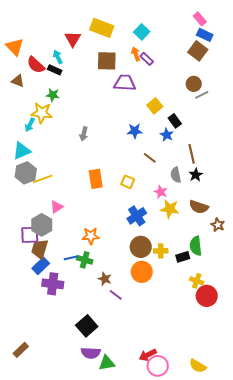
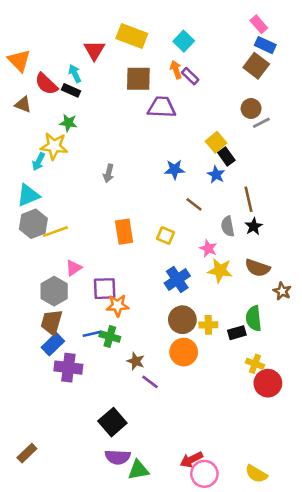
yellow square: (155, 106) -> (216, 142), moved
purple square: (30, 235) -> (105, 289), moved

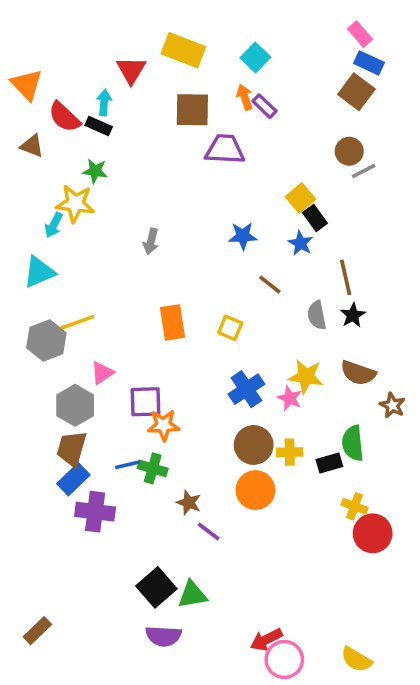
cyan arrow: (75, 74) -> (104, 103), turned 30
gray hexagon: (33, 224) -> (46, 340), moved
pink star: (208, 248) -> (290, 398), moved
green triangle: (138, 470) -> (192, 595), moved

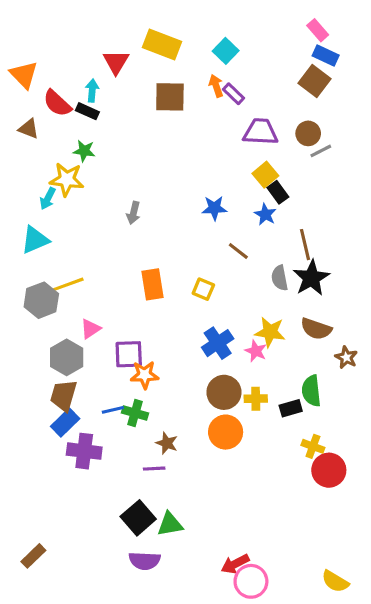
purple trapezoid: (225, 149) -> (261, 132), moved
black star: (353, 315) -> (311, 278), size x1.6
purple line: (209, 532) -> (154, 469), moved, turned -40
yellow semicircle: (356, 659) -> (335, 581), moved

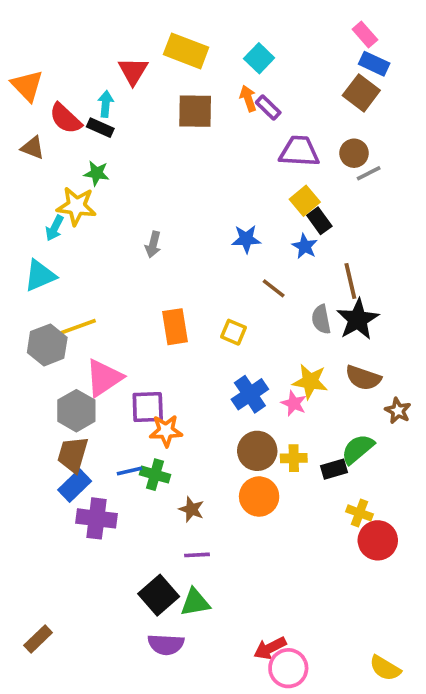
pink triangle: (91, 329) -> (104, 378), size x1.6
green semicircle: (311, 391) -> (358, 449), turned 56
purple line: (154, 469) -> (197, 555), moved

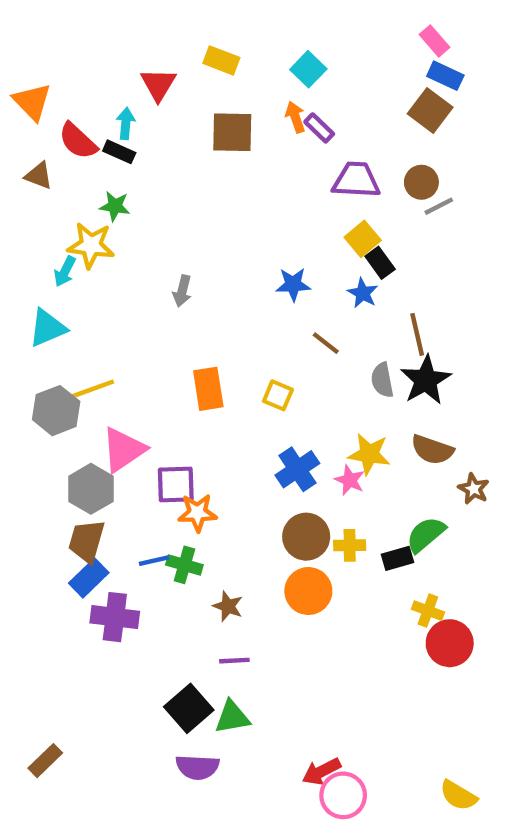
yellow rectangle: (186, 51) -> (221, 60), size x0.7

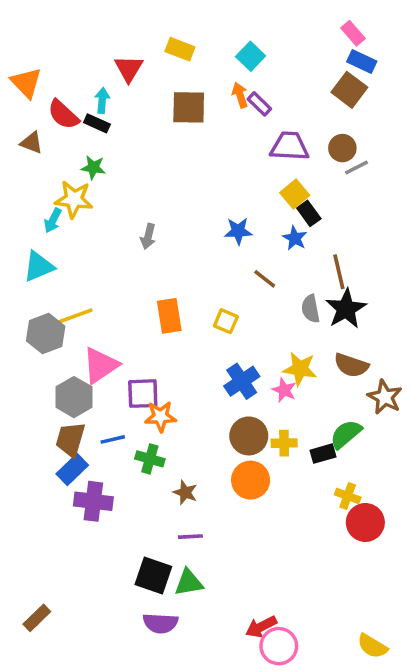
brown star: (474, 489) -> (385, 397), size x1.4
blue line: (154, 561) -> (113, 439), moved
black square: (189, 708) -> (153, 575), turned -30

